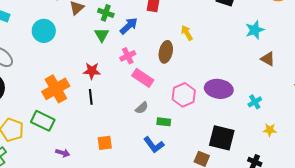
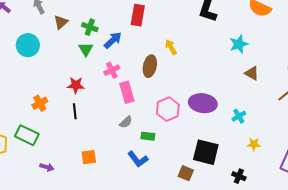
pink rectangle: (143, 78) -> (127, 92), turned 40
orange cross: (56, 89) -> (40, 103), size x0.6

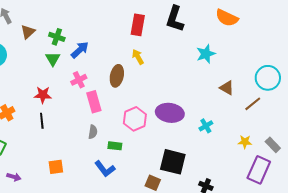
red rectangle: (138, 15) -> (138, 25), moved
brown triangle: (252, 73) -> (227, 88), moved
gray semicircle: (126, 122) -> (93, 132), turned -40
yellow star: (254, 144) -> (245, 142), moved

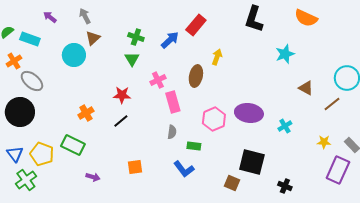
red rectangle: (138, 25) -> (196, 25), moved, turned 30
brown triangle: (28, 32) -> (93, 38), moved
blue arrow: (80, 50) -> (170, 40), moved
yellow arrow: (138, 57) -> (217, 57), turned 49
black line: (42, 121) -> (121, 121), turned 56

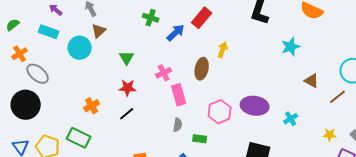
green cross: (136, 37) -> (151, 18), moved
cyan rectangle: (30, 39) -> (49, 32), moved
green triangle: (132, 59) -> (127, 58), moved

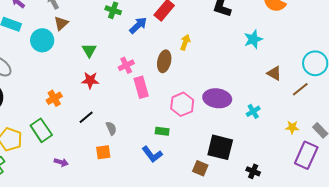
black line: (127, 114) -> (86, 117), moved
gray semicircle: (178, 125) -> (111, 128), moved, turned -32
green rectangle: (79, 138) -> (41, 130), turned 30

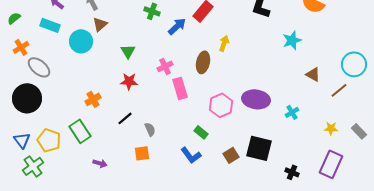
green rectangle: (162, 131) -> (201, 132), turned 32
purple rectangle: (306, 155) -> (331, 164), moved
brown square: (200, 168) -> (231, 155), moved, turned 35

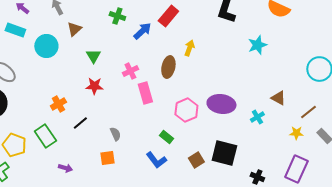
brown triangle: (100, 24) -> (74, 29), moved
brown triangle: (313, 74) -> (278, 98), moved
brown line: (339, 90) -> (308, 112), moved
black line: (125, 118) -> (80, 123), moved

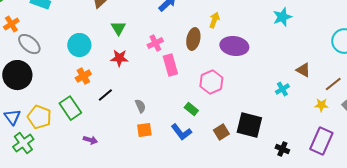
cyan circle: (46, 46) -> (79, 45), moved
purple ellipse: (221, 104) -> (234, 46), moved
orange square: (107, 158) -> (144, 130), moved

